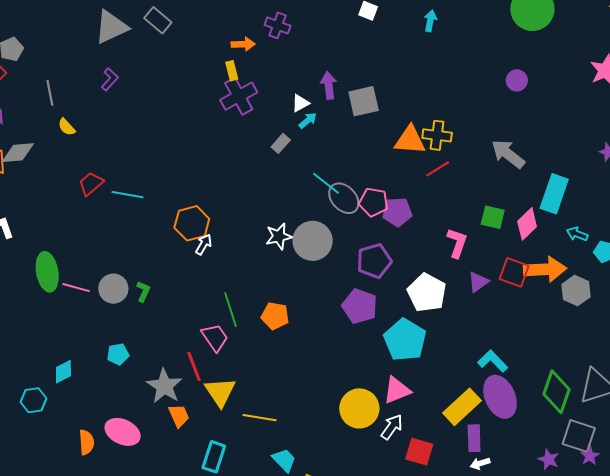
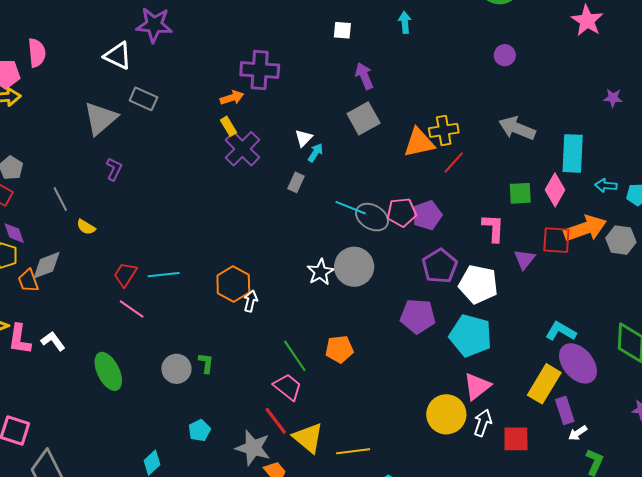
purple cross: (278, 25) -> (260, 70), size x1.5
purple arrow: (329, 85) -> (364, 76), moved
purple pentagon: (374, 261) -> (440, 266), moved
pink line: (76, 288) -> (132, 309), moved, turned 36

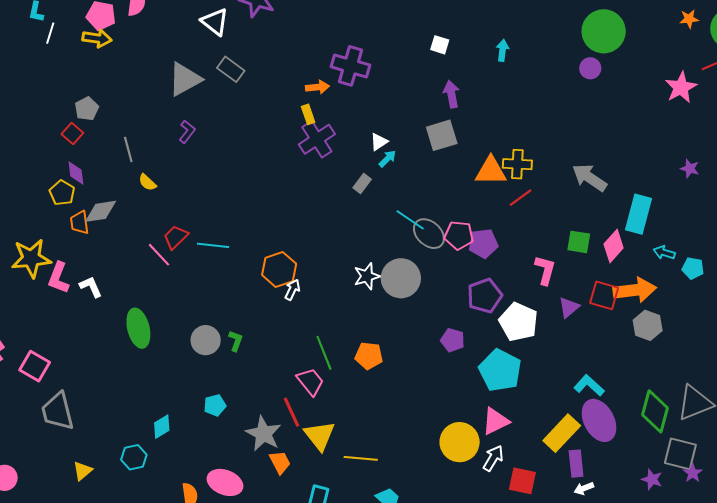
purple circle: (505, 55) -> (590, 68), moved
gray hexagon: (621, 240) -> (648, 325), moved
pink line: (132, 309) -> (159, 255), moved
purple pentagon: (418, 316) -> (453, 340), size x0.7

